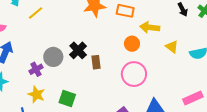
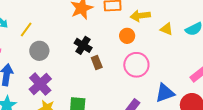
black cross: (78, 50) -> (83, 45), moved
gray circle: (53, 57) -> (39, 51), moved
purple cross: (36, 69) -> (40, 84), size x1.6

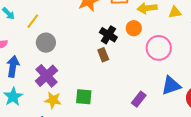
yellow triangle: (167, 29) -> (175, 12), moved, turned -32
black cross: (83, 45) -> (108, 35), moved
pink circle: (136, 65) -> (159, 48), moved

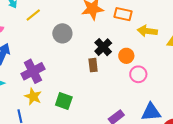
orange circle: (134, 28) -> (126, 56), moved
gray circle: (46, 43) -> (62, 33), moved
pink circle: (159, 48) -> (138, 74), moved, size x0.7

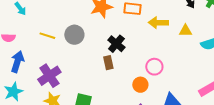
yellow line: (33, 15) -> (47, 36), moved, turned 63
orange circle: (126, 56) -> (140, 85), moved

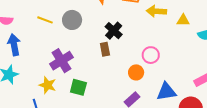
blue arrow: (17, 62) -> (14, 45), turned -30
purple cross: (49, 76) -> (61, 61), moved

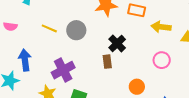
blue arrow: (14, 45) -> (25, 60), moved
pink circle: (151, 55) -> (162, 60), moved

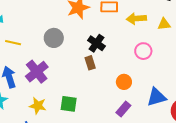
yellow line: (49, 28) -> (13, 43), moved
purple cross: (63, 70) -> (37, 72), moved

